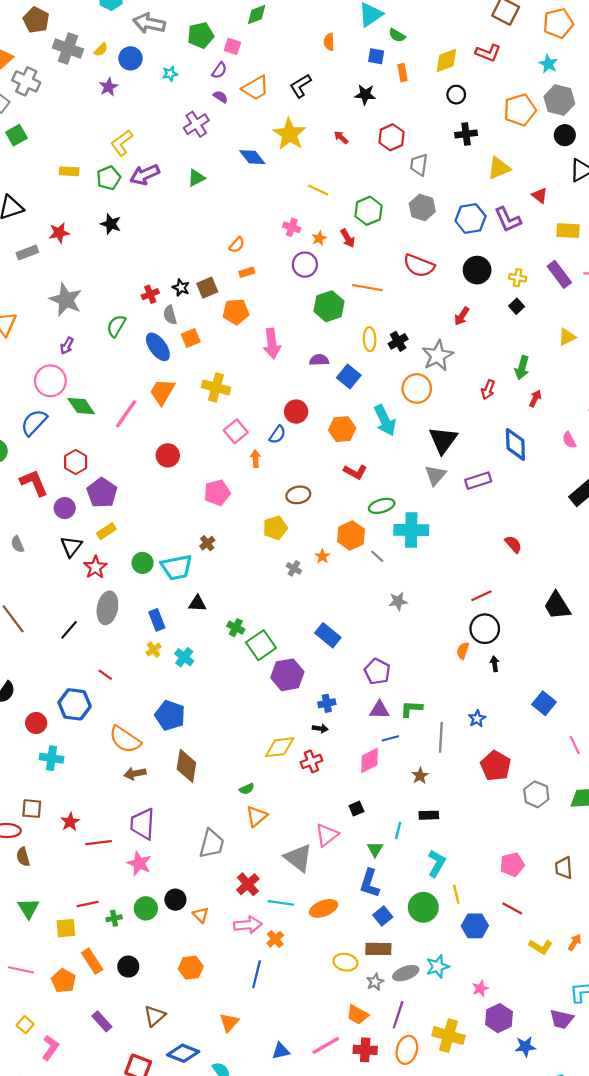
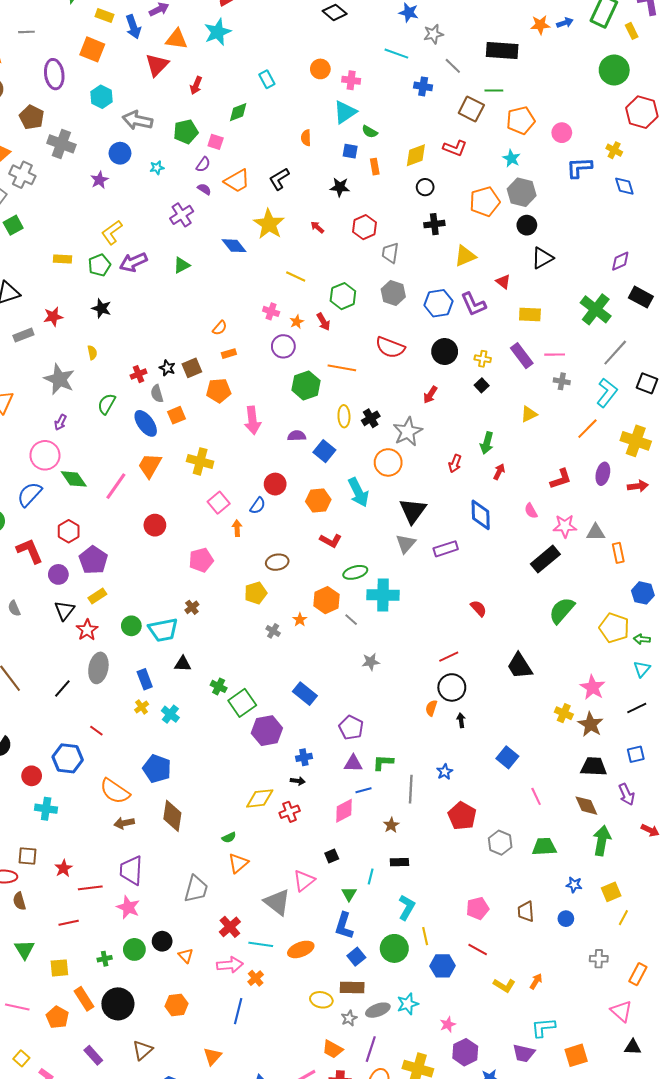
yellow semicircle: (101, 50) -> (92, 353), moved, turned -56
red line: (88, 904) -> (69, 923), moved
black circle: (128, 967) -> (118, 1004), size x1.6

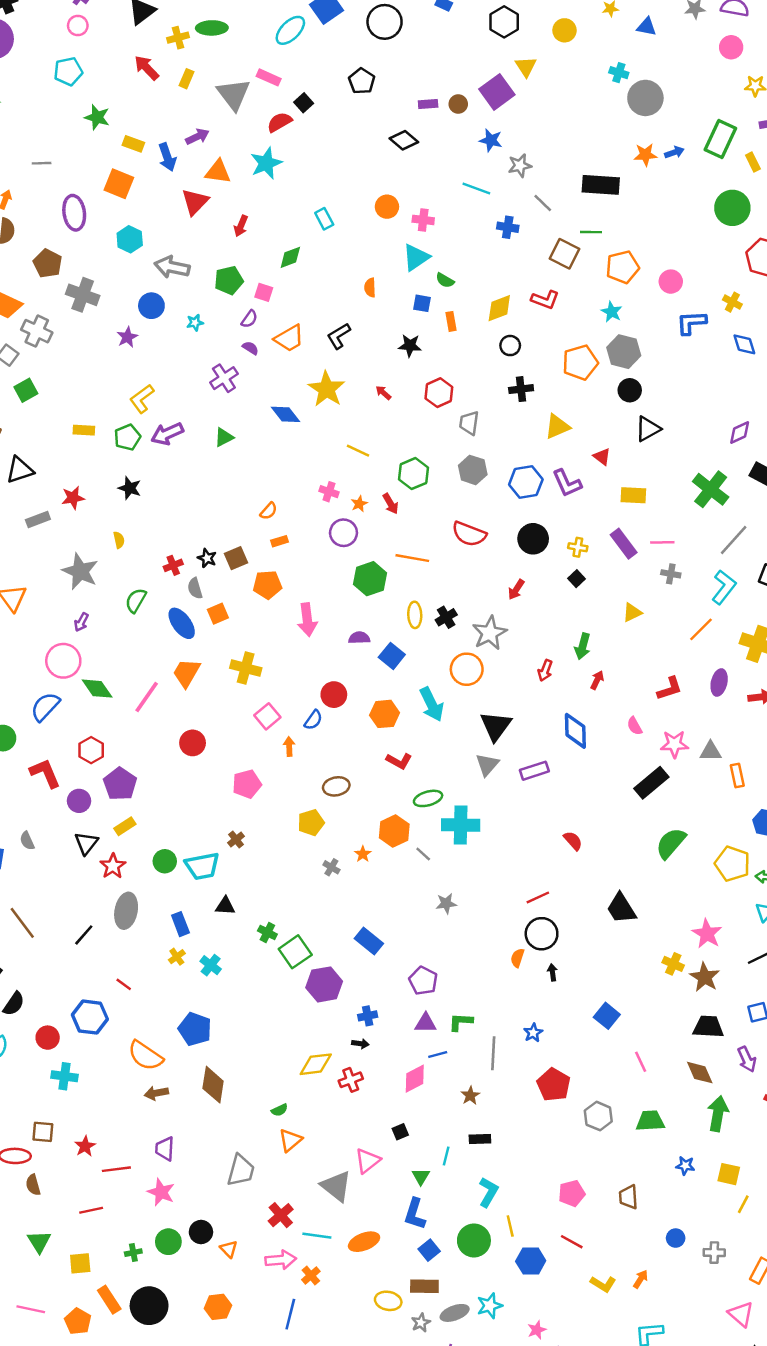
purple trapezoid: (131, 870) -> (165, 1149), size x0.7
yellow square: (611, 892) -> (729, 1174), turned 36
blue circle: (566, 919) -> (676, 1238), moved

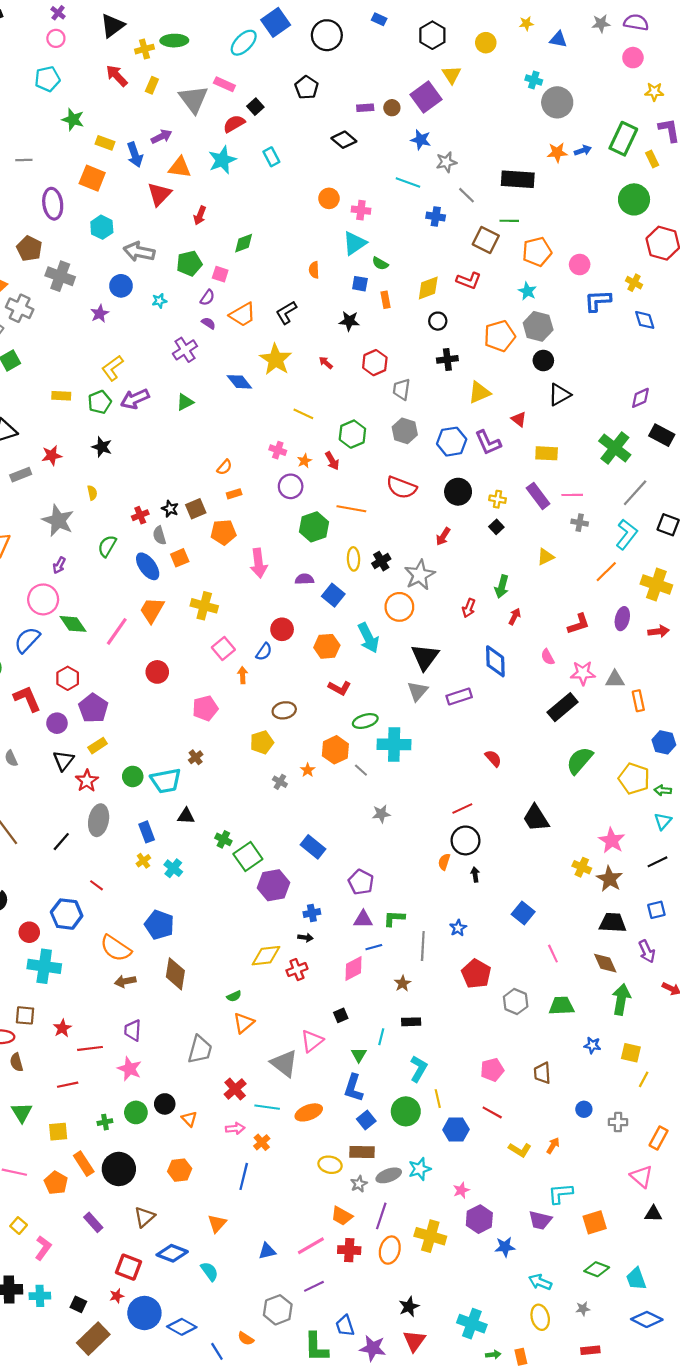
cyan rectangle: (324, 219) -> (271, 157), moved
cyan cross: (65, 1076) -> (44, 966), size x1.4
pink arrow: (281, 1260) -> (235, 1128), size x0.7

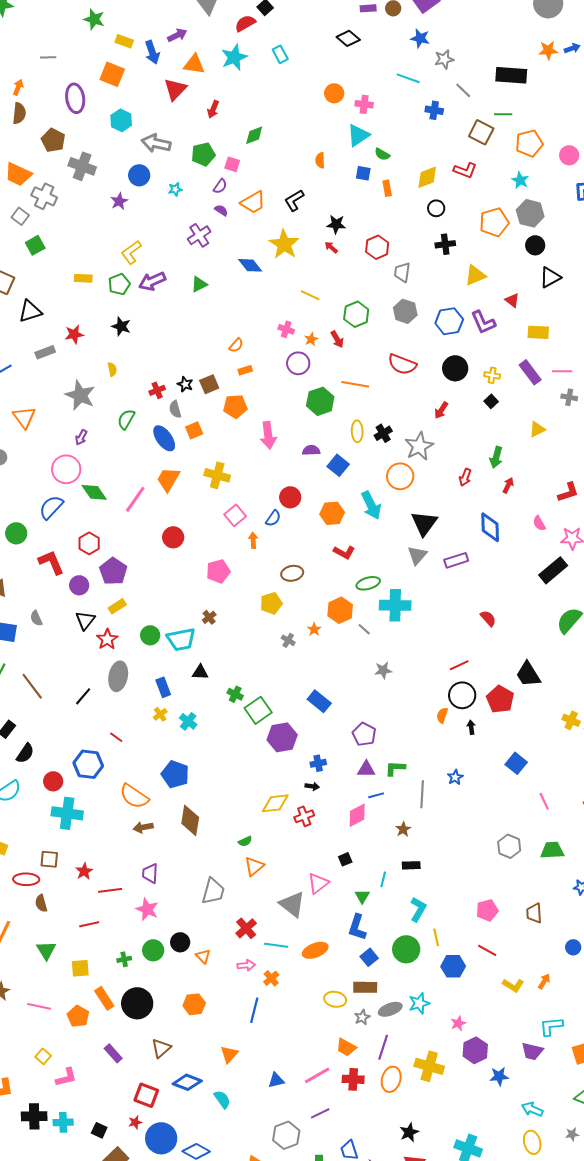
black star: (349, 321) -> (336, 224), moved
red pentagon: (476, 974) -> (500, 699), moved
pink L-shape: (43, 1248) -> (66, 1077), turned 40

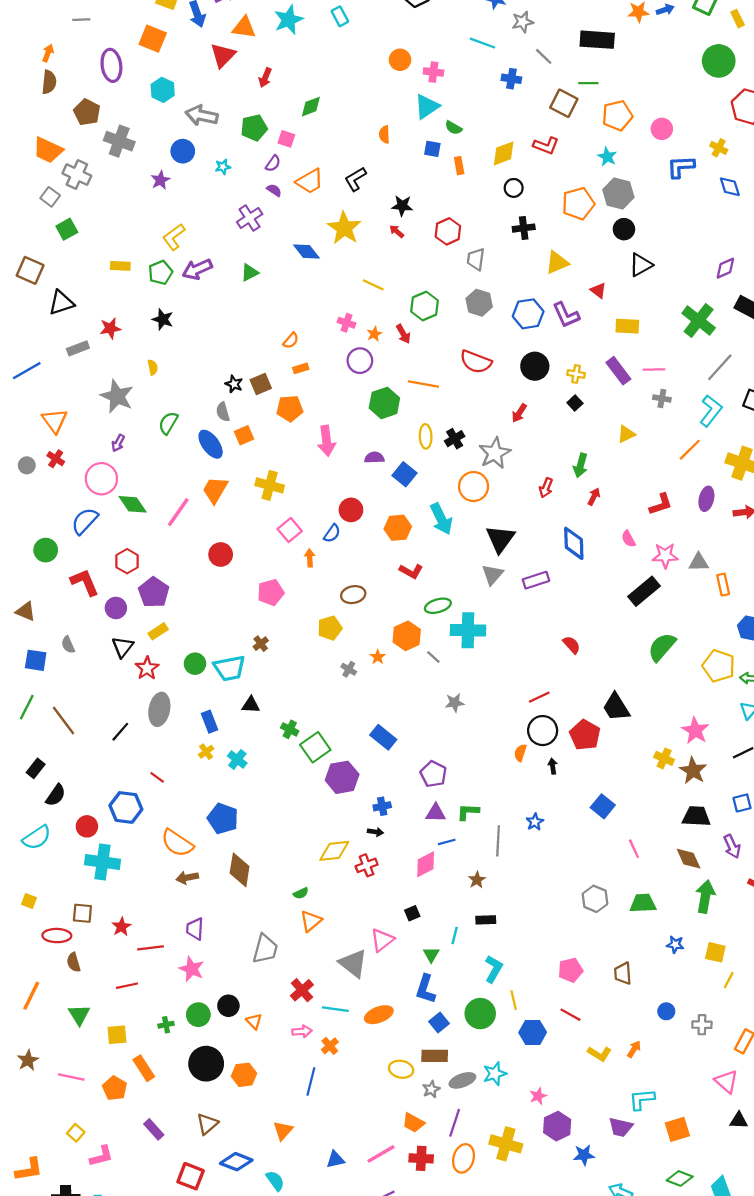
red cross: (157, 390) -> (56, 459), moved, turned -35
black circle: (137, 1003) -> (206, 1064), moved

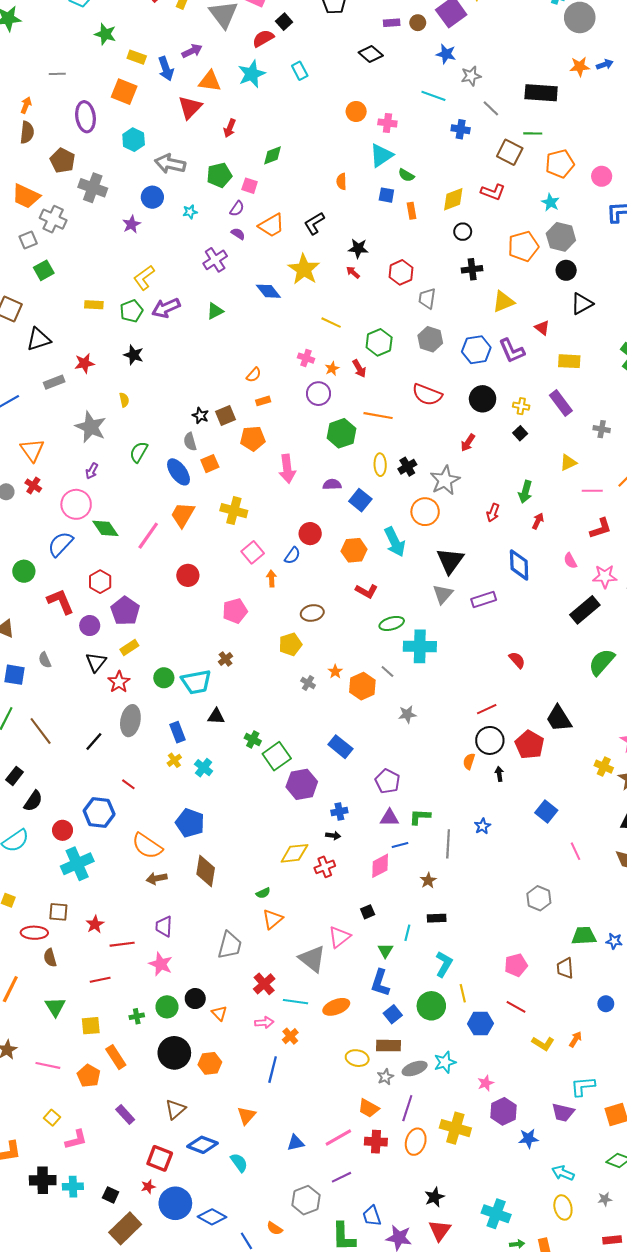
gray square: (50, 197) -> (28, 240), turned 30
pink line: (654, 370) -> (592, 491), moved
orange hexagon: (407, 636) -> (362, 686), moved
cyan cross: (103, 862) -> (77, 864), turned -32
green trapezoid: (643, 903) -> (584, 936), moved

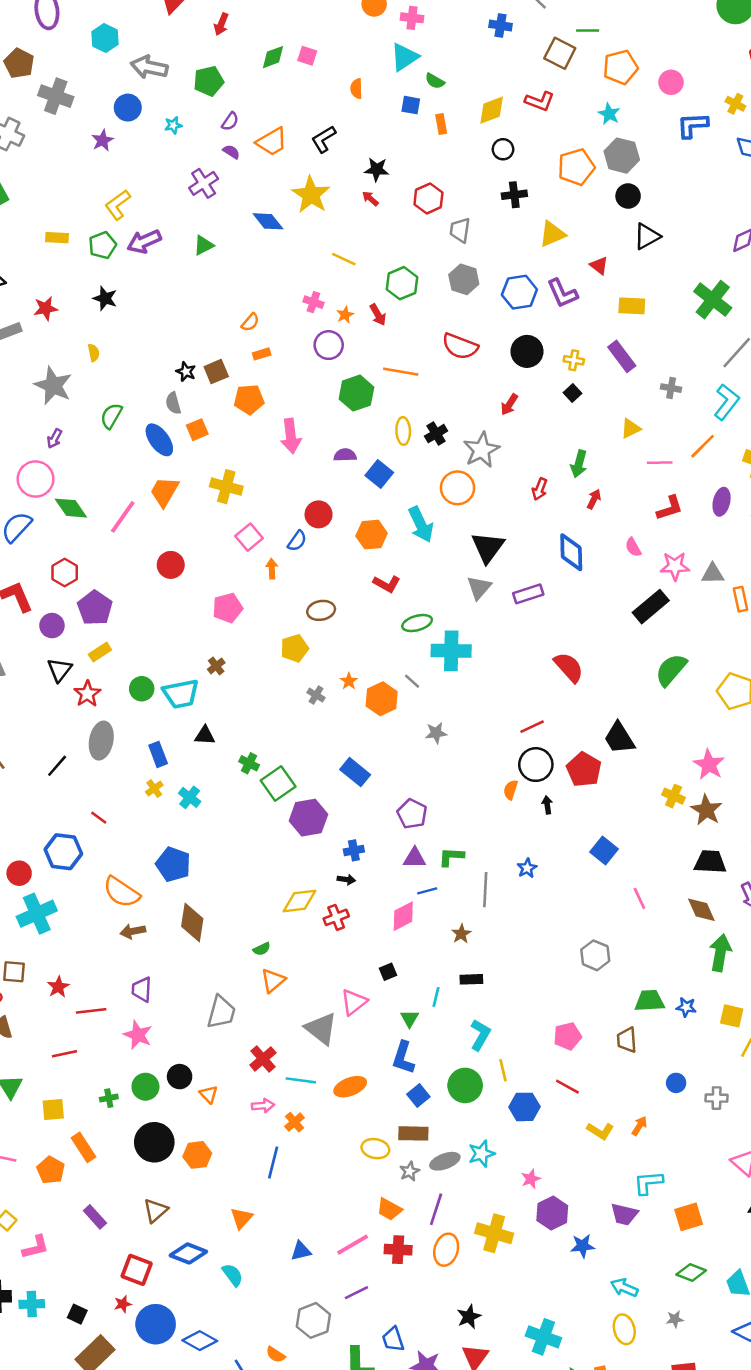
pink square: (250, 186) -> (307, 56), moved
red semicircle: (517, 660) -> (569, 667), size x1.5

